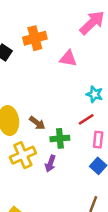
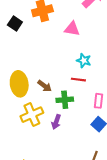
cyan star: (94, 94) -> (84, 61), moved
red line: (86, 119) -> (78, 80), moved, turned 40

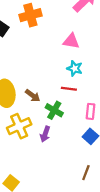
pink triangle: (72, 29) -> (71, 41), moved
green cross: (65, 100) -> (54, 110), turned 35

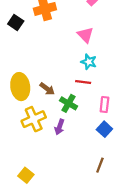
pink triangle: (71, 41) -> (85, 35), turned 36

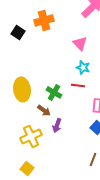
brown arrow: (47, 89) -> (44, 110), moved
green cross: (69, 103) -> (54, 92), moved
yellow cross: (34, 119) -> (31, 136), moved

